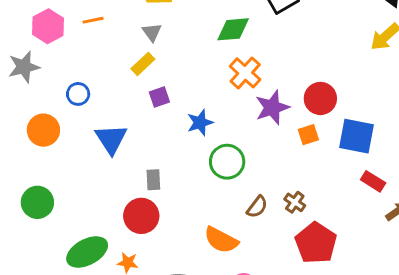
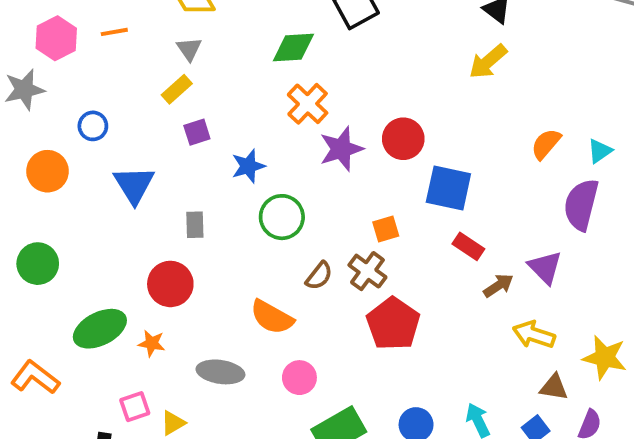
orange square: (308, 135) -> (386, 229), moved
gray rectangle: (153, 180) -> (195, 225), moved
brown cross: (295, 202) -> (367, 271), size x1.4

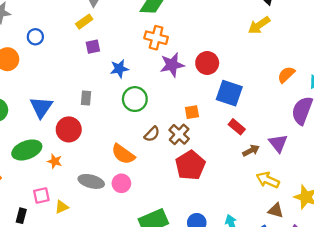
orange cross: (308, 104) -> (156, 38), turned -35
blue triangle: (134, 185) -> (41, 107), moved
pink circle: (299, 378) -> (121, 183), moved

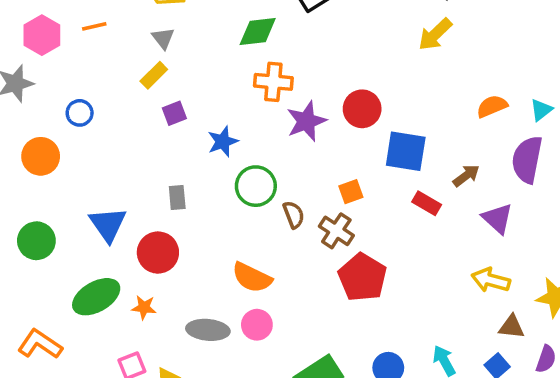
orange semicircle: (286, 75) -> (492, 106), turned 30
brown semicircle: (152, 134) -> (294, 215), moved, turned -56
brown arrow: (251, 151) -> (466, 176), moved

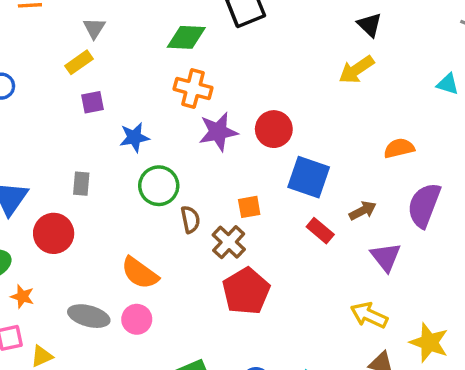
cyan triangle: (541, 110) -> (448, 84), moved, turned 45
orange star: (144, 307) -> (22, 296), moved

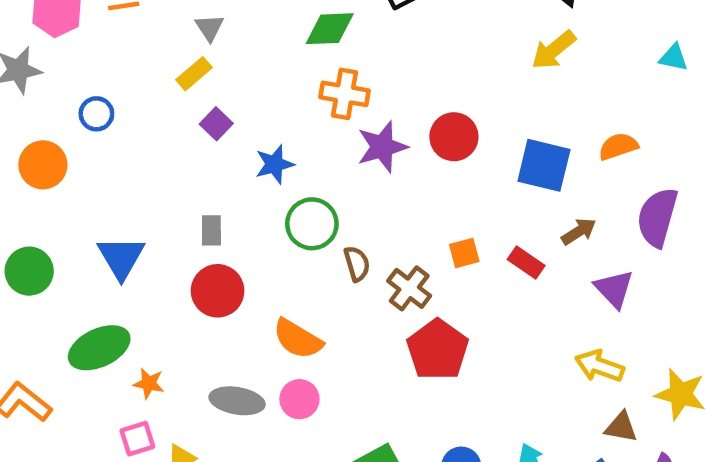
purple square: (93, 102) -> (216, 124), turned -30
blue square: (309, 177) -> (544, 165), moved
orange square: (249, 207) -> (464, 253), moved
red circle: (54, 233) -> (218, 291), moved

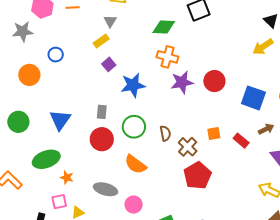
blue star: (275, 164) -> (133, 85), size x1.4
green circle: (312, 224) -> (134, 127), moved
pink circle: (299, 399) -> (134, 205), moved

